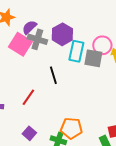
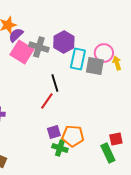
purple semicircle: (29, 27) -> (16, 35), moved
red line: (28, 97) -> (47, 101), moved
purple square: (29, 133) -> (54, 132), moved, turned 32

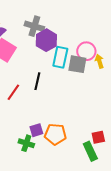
gray cross: (39, 47) -> (34, 26), moved
black line: (55, 83) -> (37, 81), turned 30
red line: (47, 101) -> (13, 92), moved
green cross: (60, 148) -> (26, 143), moved

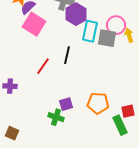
orange pentagon: (55, 134) -> (98, 103), moved

